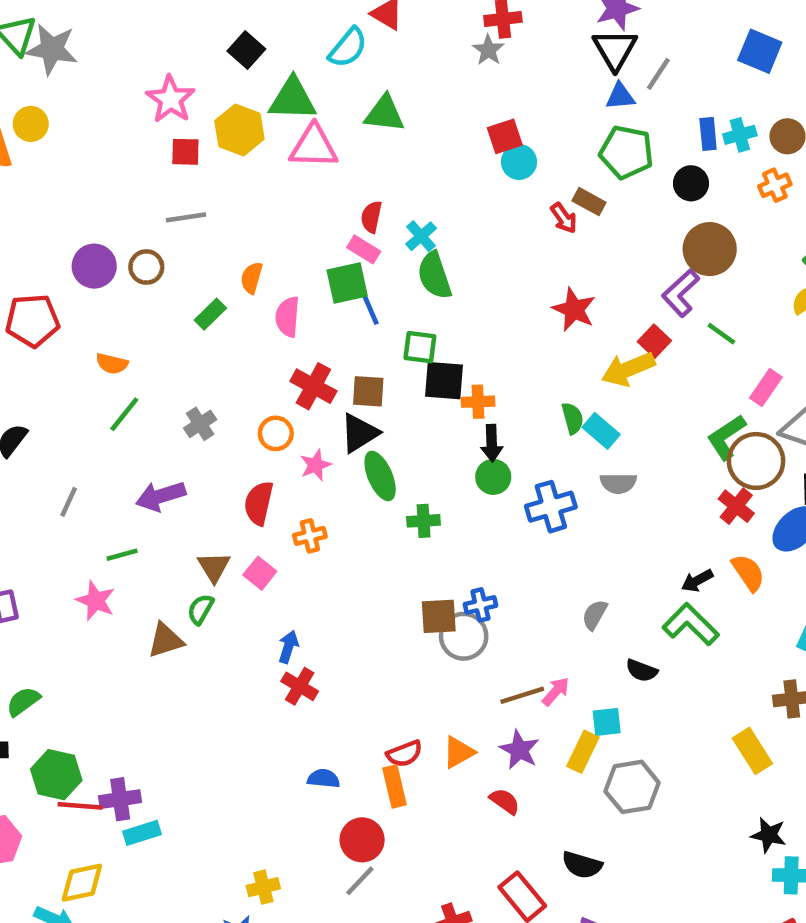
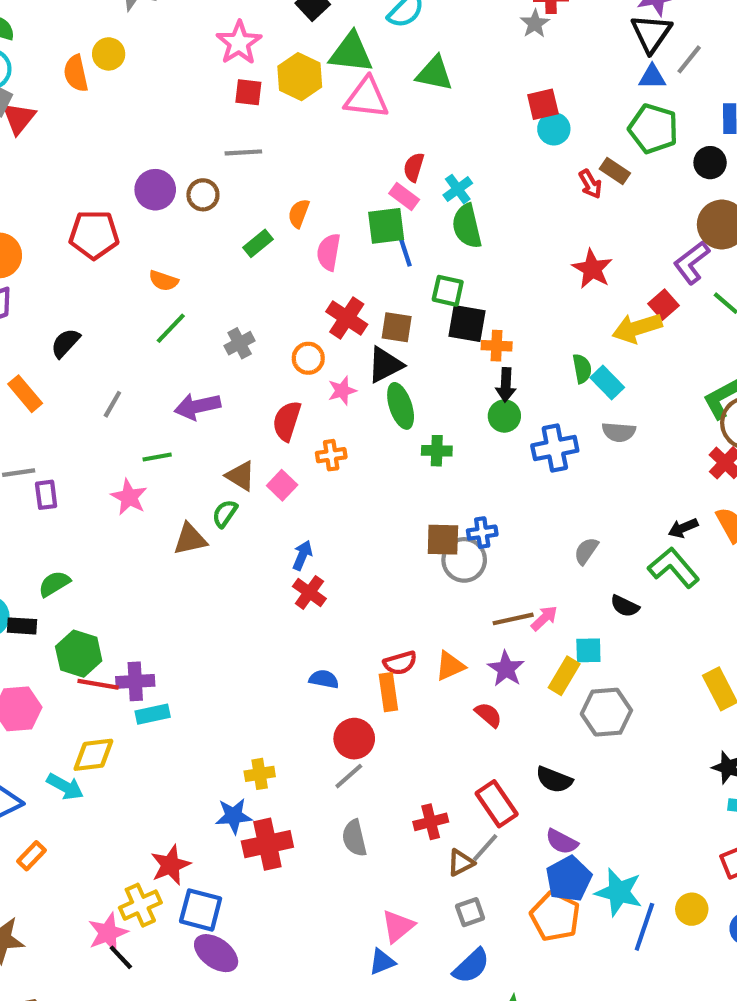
brown triangle: (214, 567) -> (240, 476), turned -32

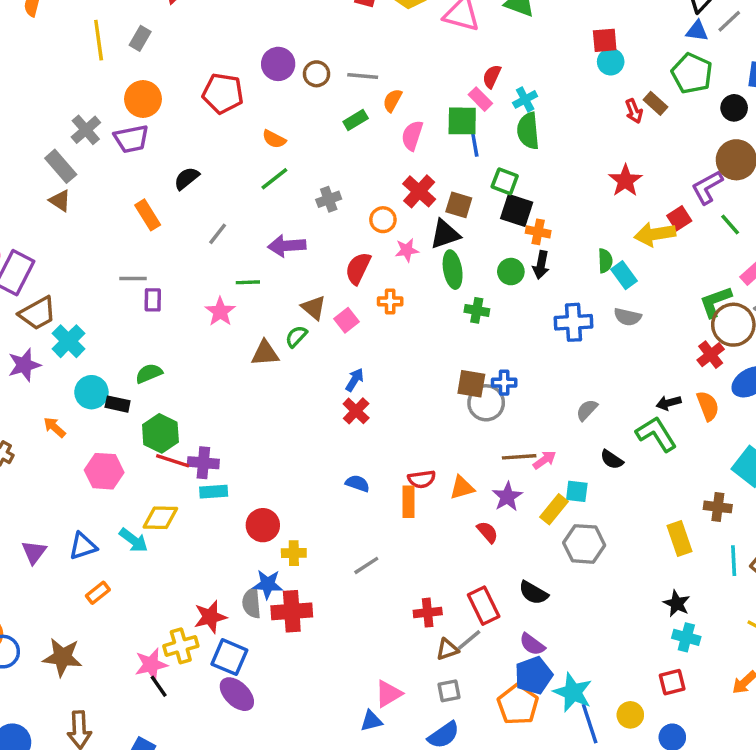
gray line: (243, 152) -> (363, 76), moved
green circle: (504, 416) -> (511, 272), moved
red circle: (354, 739) -> (263, 525), moved
gray semicircle: (354, 838) -> (252, 603), moved
blue line: (644, 927) -> (590, 724), turned -45

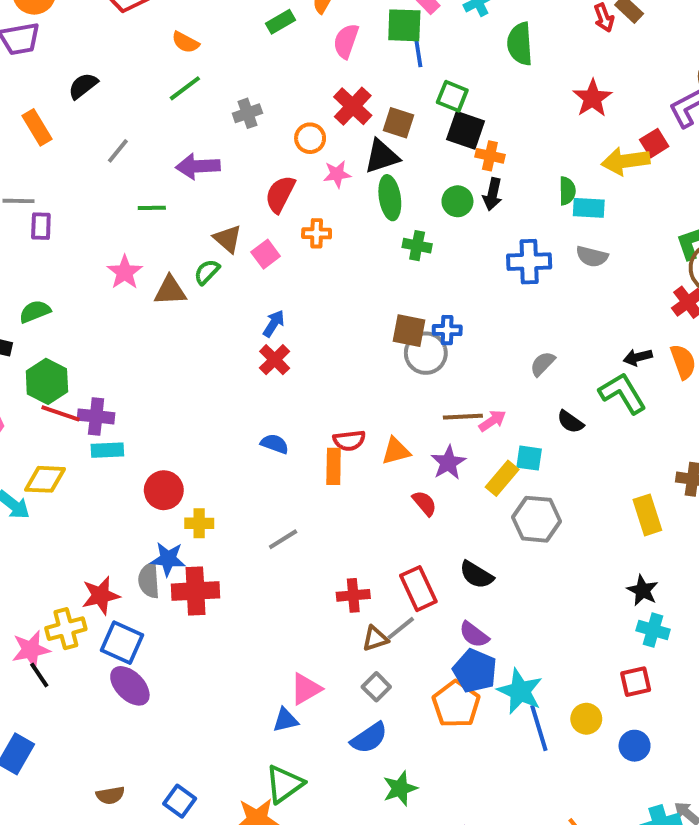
green semicircle: (528, 131) -> (520, 44), moved
cyan rectangle: (624, 275) -> (589, 208), turned -52
pink star: (220, 312) -> (125, 272), moved
blue pentagon: (534, 675) -> (475, 671), turned -30
gray square: (449, 691) -> (376, 687), turned -35

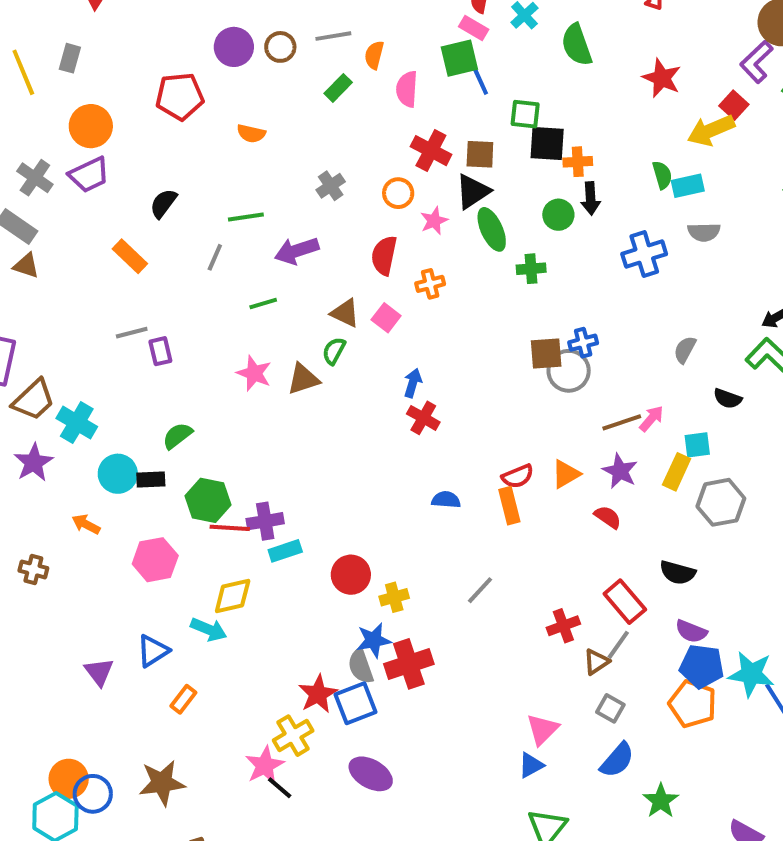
green line: (185, 88) -> (246, 217), moved, turned 44
blue square: (122, 643) -> (355, 703), moved, turned -30

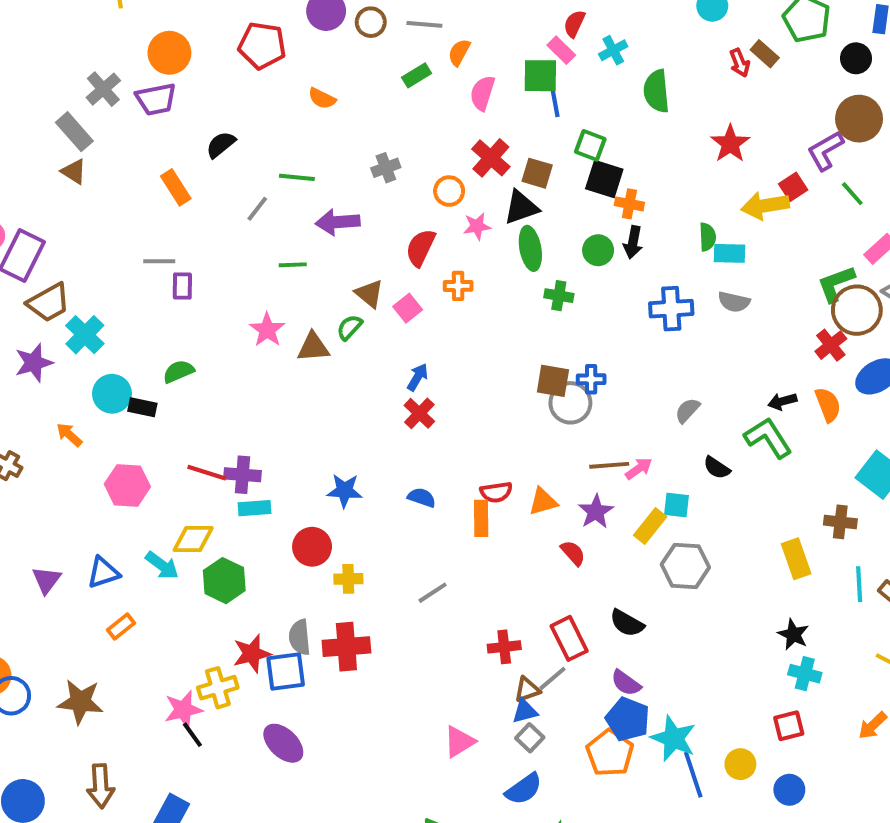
green hexagon: (208, 500) -> (224, 581), moved
blue star: (374, 640) -> (345, 491), moved
blue triangle: (531, 765) -> (525, 711), moved

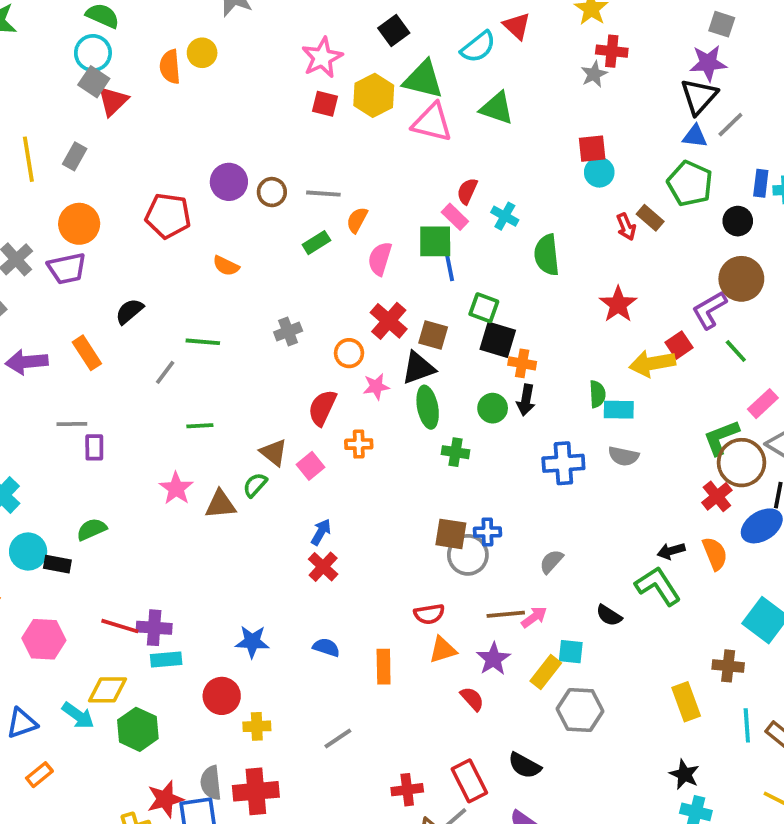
cyan cross: (613, 50) -> (505, 216), turned -32
purple arrow: (338, 222) -> (27, 362), moved
gray semicircle: (687, 410) -> (551, 562), moved
red semicircle: (496, 492) -> (429, 614), moved

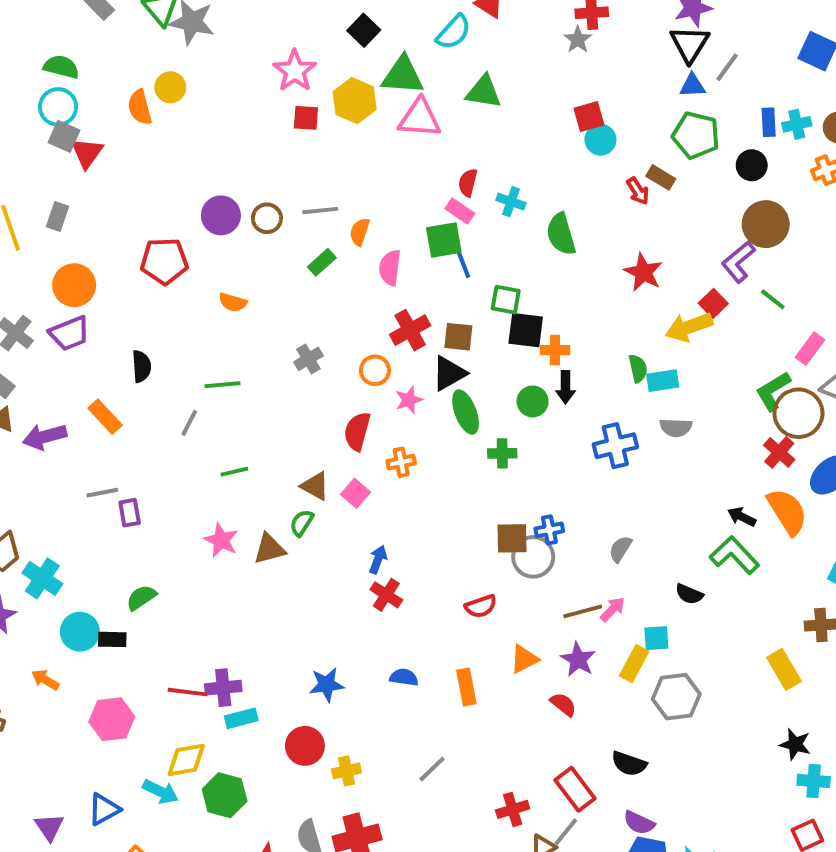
black semicircle: (129, 311) -> (141, 366), turned 136
red cross: (389, 321) -> (410, 330), turned 30
black arrow: (671, 551) -> (742, 517), turned 52
orange semicircle: (715, 554) -> (787, 512), size x1.4
red semicircle: (429, 614) -> (481, 606), moved

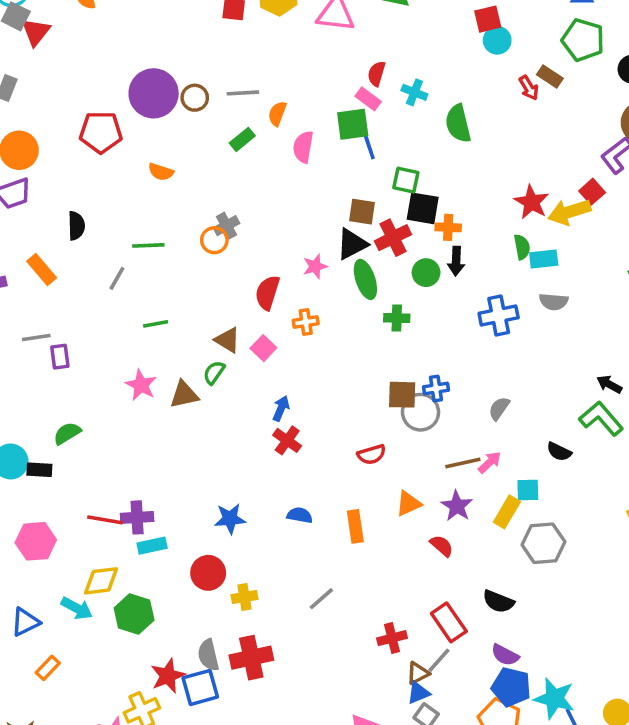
purple circle: (221, 215) -> (154, 93), size x1.4
red star: (643, 272) -> (532, 202), moved
red cross: (410, 330) -> (393, 238), moved
orange circle: (375, 370) -> (214, 240), moved

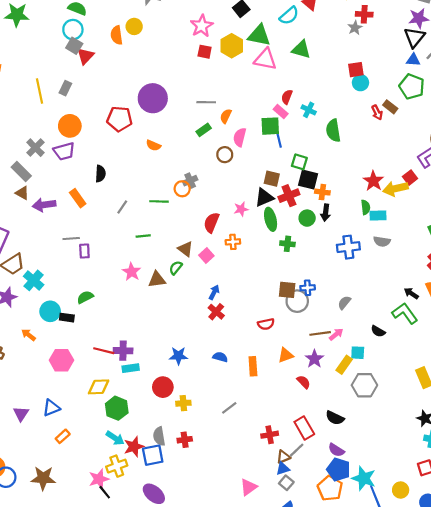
brown circle: (195, 98) -> (225, 155), moved
green line: (148, 245) -> (159, 201), moved
cyan arrow: (77, 608) -> (115, 438), moved
red cross: (251, 658) -> (185, 440), size x0.6

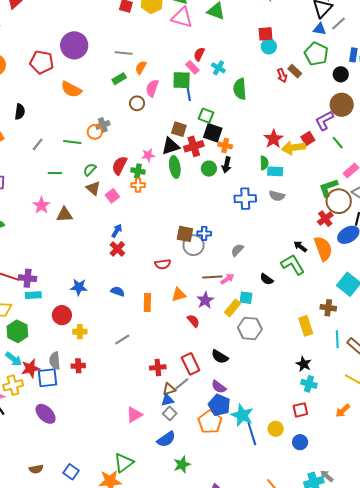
orange semicircle: (153, 145) -> (71, 89), size x1.5
green cross: (287, 244) -> (138, 171), moved
green semicircle: (176, 268) -> (90, 170), moved

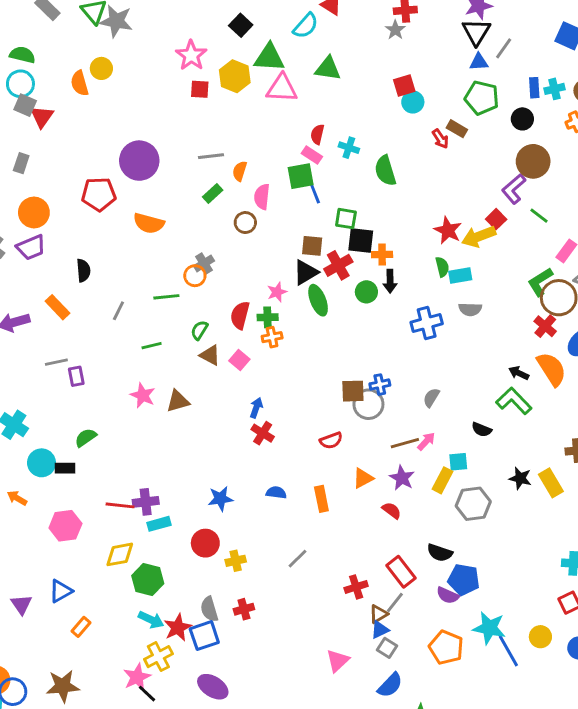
black star: (304, 364) -> (520, 478), moved
blue pentagon: (219, 405) -> (464, 580), moved

